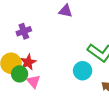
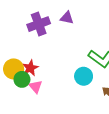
purple cross: (24, 31) -> (39, 24), moved, size x1.5

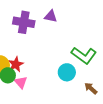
purple cross: (39, 24) -> (24, 22), turned 30

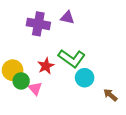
green L-shape: (84, 55) -> (72, 58), moved
red star: (16, 64) -> (46, 66), moved

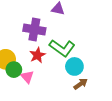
purple cross: (38, 24) -> (34, 29), moved
brown arrow: (110, 95) -> (81, 84), moved, turned 104

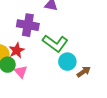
red star: (37, 55) -> (17, 50), moved
brown arrow: (81, 84) -> (84, 72), moved

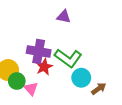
purple cross: (28, 25) -> (39, 52), moved
red star: (17, 50) -> (44, 67), moved

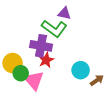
green L-shape: (68, 58) -> (54, 29), moved
pink triangle: (31, 89) -> (34, 80), size x1.5

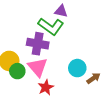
red star: (46, 60) -> (46, 87), moved
pink triangle: (34, 80) -> (38, 67), moved

